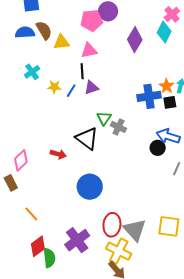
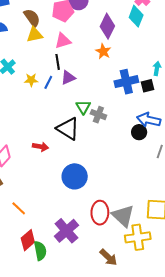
brown semicircle: (44, 30) -> (32, 18), moved
orange star: (167, 86) -> (103, 51), moved
yellow cross: (119, 251) -> (138, 237), moved, turned -30

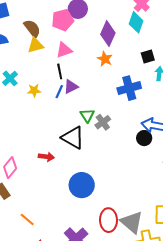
blue line: (48, 82) -> (59, 92), moved
black square: (147, 86) -> (148, 56), moved
gray cross: (98, 115) -> (103, 122), turned 35

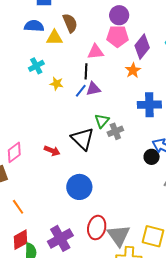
pink pentagon: (63, 20) -> (118, 36), moved
yellow triangle: (36, 45) -> (54, 38), moved

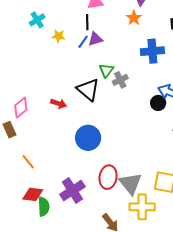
red diamond: (20, 240) -> (33, 194), turned 40

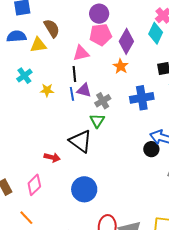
purple triangle: (95, 39) -> (84, 90), turned 35
blue line: (83, 42) -> (72, 94), turned -40
gray cross: (120, 80) -> (103, 101), moved
pink diamond: (21, 108) -> (34, 185), moved

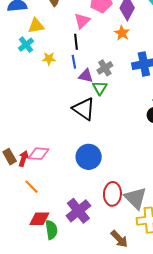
yellow triangle: (38, 45) -> (36, 26), moved
pink triangle: (81, 53) -> (82, 21), turned -30
purple triangle: (84, 90) -> (86, 76), moved
red arrow: (52, 157) -> (24, 159), moved, turned -84
pink diamond: (34, 185) -> (39, 154), turned 50

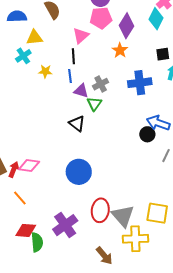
black triangle: (84, 109) -> (77, 124), size x0.7

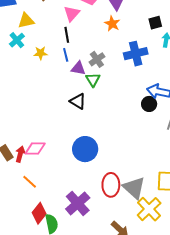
red diamond: (26, 230) -> (39, 213), turned -50
yellow cross: (135, 239) -> (149, 209), turned -35

